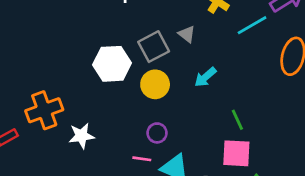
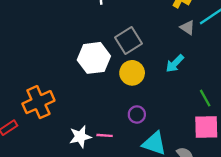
gray triangle: (187, 34) -> (187, 28), moved
white star: (81, 136) -> (80, 137), moved
pink line: (142, 159) -> (105, 135), moved

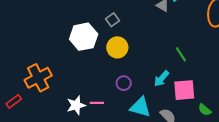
gray square: (128, 40) -> (112, 20), size x0.6
cyan arrow: (175, 63) -> (161, 79), moved
green line: (205, 98) -> (181, 54), moved

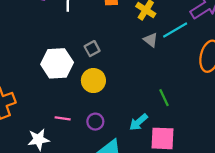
pink line: (97, 103) -> (63, 118), moved

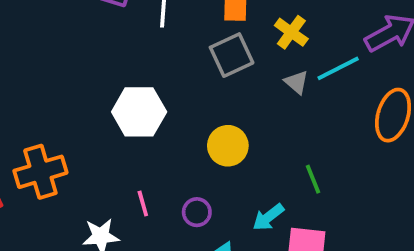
gray square: (92, 49) -> (232, 55), moved, size x1.6
yellow circle: (93, 81) -> (228, 146), moved
pink line: (63, 118) -> (143, 203), turned 63

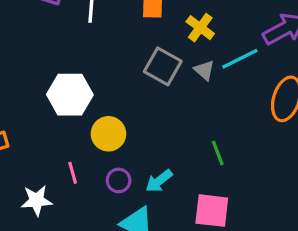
gray square: (232, 55) -> (163, 66), moved, turned -36
yellow circle: (228, 146) -> (108, 134), moved
cyan arrow: (268, 217) -> (159, 181), moved

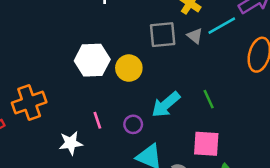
gray square: (163, 66) -> (163, 35), turned -32
yellow circle: (108, 134) -> (129, 68), moved
cyan arrow: (159, 181) -> (166, 105), moved, size x1.4

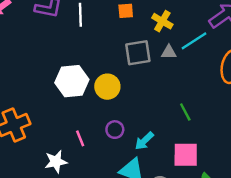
gray triangle: (195, 36) -> (169, 52), turned -35
cyan arrow: (166, 105) -> (144, 141), moved, size x0.7
purple circle: (133, 124) -> (115, 130), moved

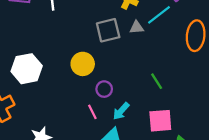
white hexagon: (72, 81) -> (27, 69), moved
purple circle: (115, 130) -> (104, 89), moved
pink line: (80, 138) -> (92, 112), moved

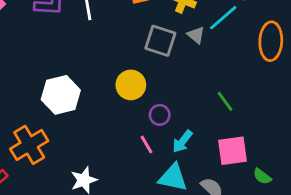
gray triangle: (137, 27) -> (196, 35), turned 48
gray square: (108, 30) -> (160, 41), turned 35

